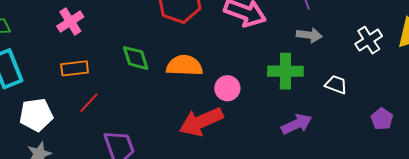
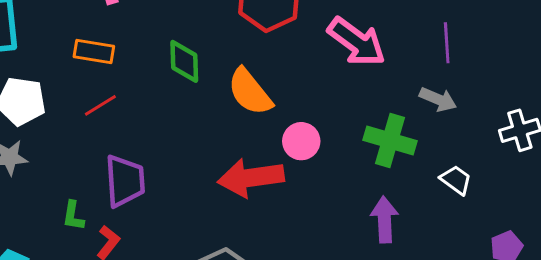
orange semicircle: (184, 66) -> (250, 92), turned -147
purple arrow: (297, 124) -> (384, 220), turned -84

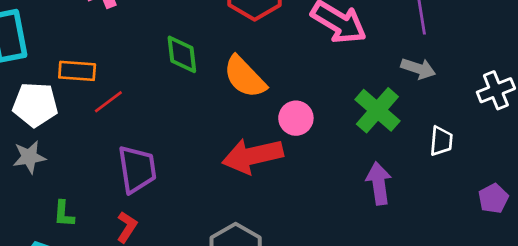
orange rectangle: (94, 51) -> (77, 71), moved
green cross: (390, 141) -> (377, 110), turned 30
white trapezoid: (456, 180) -> (441, 141), turned 64
green L-shape: (73, 216) -> (64, 214), moved

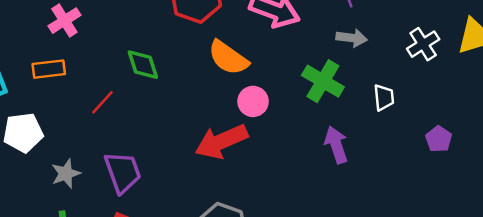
orange rectangle: (77, 71) -> (49, 69), moved
orange semicircle: (245, 77) -> (228, 58), moved
red line: (108, 102) -> (102, 102), moved
gray star: (29, 157) -> (66, 174), moved

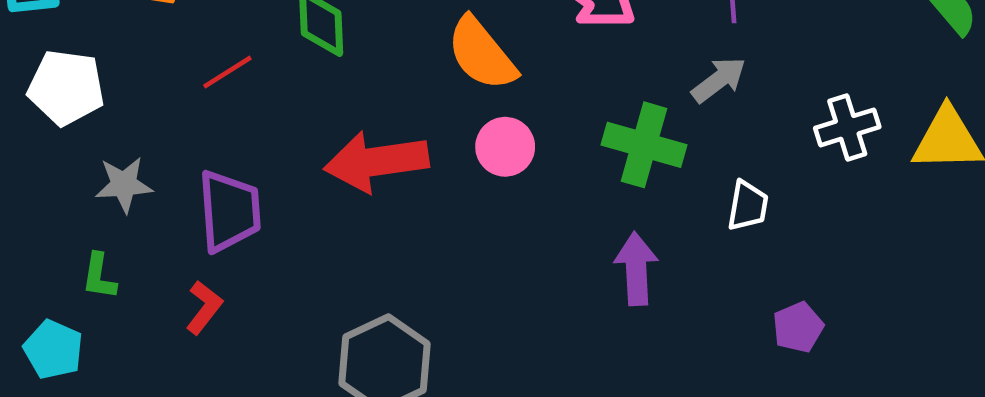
gray arrow: (352, 38) -> (719, 80), turned -60
green cross: (323, 81) -> (644, 145), turned -30
purple pentagon: (439, 139) -> (798, 327), moved
red arrow: (221, 141) -> (376, 161), moved

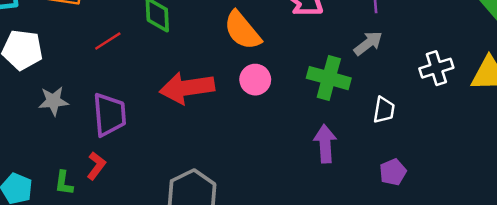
green L-shape: (99, 276) -> (64, 183), moved
purple pentagon: (798, 327) -> (393, 172), moved

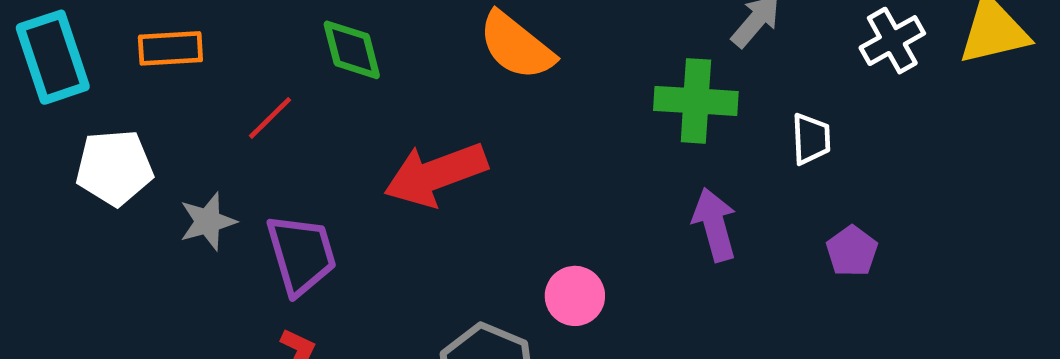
pink circle: (255, 80) -> (575, 296), moved
gray star: (53, 101) -> (208, 221), moved

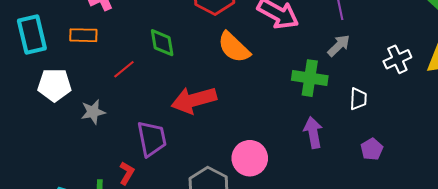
purple trapezoid: (301, 254) -> (152, 139), moved
pink circle: (575, 296) -> (250, 158), size x1.4

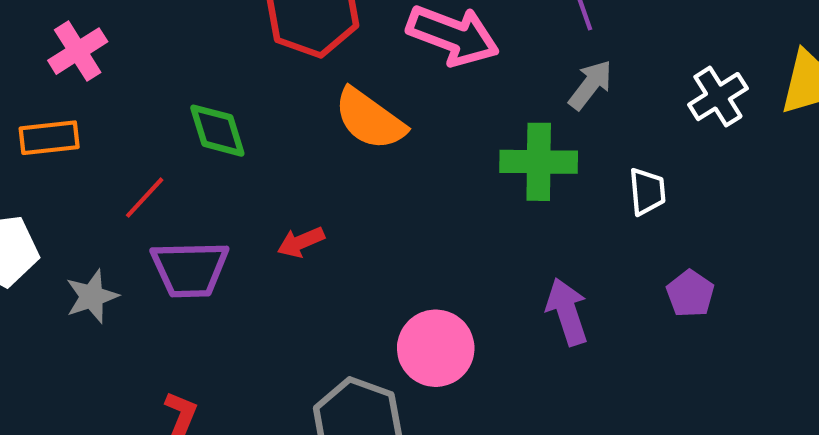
red arrow: (194, 100) -> (301, 242), size x0.5
purple arrow: (313, 133) -> (567, 312), moved
purple trapezoid: (152, 139) -> (190, 269), moved, turned 108

